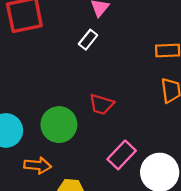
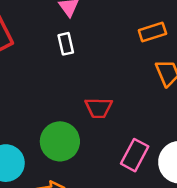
white rectangle: (88, 40) -> (66, 44), turned -36

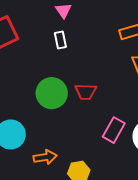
green circle: (60, 141) -> (52, 93), moved

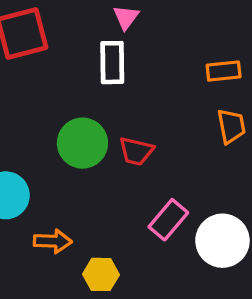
white rectangle: (60, 40) -> (112, 63), size x1.5

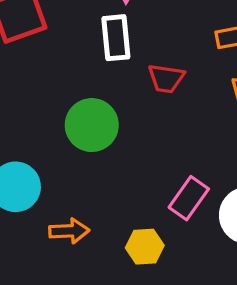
red trapezoid: (136, 151) -> (166, 78), moved
yellow hexagon: (101, 274) -> (145, 247), moved

